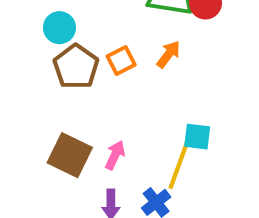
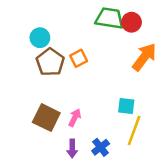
orange arrow: (168, 54) -> (144, 57), moved, size x1.6
yellow line: (179, 165) -> (134, 131), moved

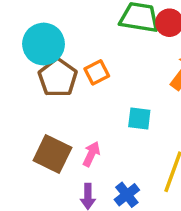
cyan circle: (40, 38) -> (44, 44), size x1.5
cyan square: (126, 106) -> (139, 119), moved

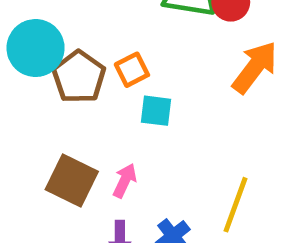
cyan circle: (44, 44) -> (36, 48), moved
cyan square: (139, 119) -> (156, 111), moved

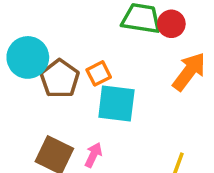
cyan square: (156, 111) -> (116, 104), size x1.6

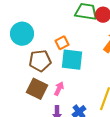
brown pentagon: (60, 79) -> (40, 61), moved, turned 30

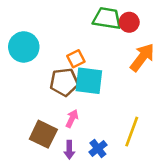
brown pentagon: (40, 61) -> (64, 82), moved
brown square: (37, 89) -> (43, 134), moved

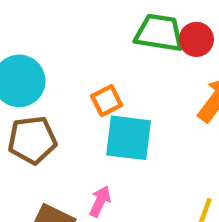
brown pentagon: (64, 82) -> (32, 140), moved

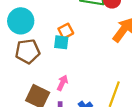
cyan square: (129, 138) -> (61, 42), moved, size x0.6

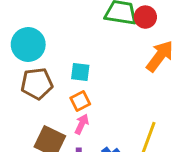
orange square: (66, 31) -> (80, 101), moved

